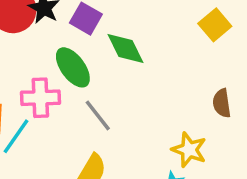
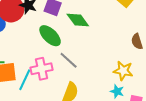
pink cross: (40, 98) -> (42, 69), moved

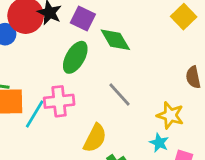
green ellipse: (50, 36) -> (75, 57), turned 70
gray line: (69, 60) -> (120, 95), moved

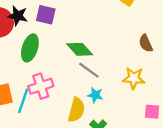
green diamond: (115, 40) -> (80, 49), moved
green ellipse: (75, 57) -> (30, 48), moved
cyan star: (159, 143) -> (95, 95), moved

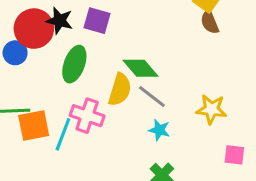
brown semicircle: (146, 43) -> (210, 22), moved
pink cross: (41, 86) -> (87, 116), turned 35
yellow semicircle: (76, 110) -> (120, 90), moved

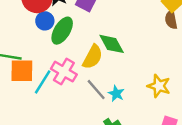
blue circle: (15, 53) -> (45, 21), moved
gray line: (152, 96) -> (96, 90), moved

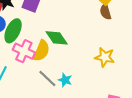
pink cross: (64, 72) -> (24, 51), moved
yellow star: (159, 86) -> (105, 57), moved

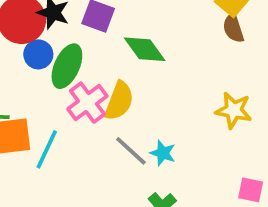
green diamond: (57, 38) -> (145, 49), moved
pink cross: (24, 51) -> (87, 103), turned 30

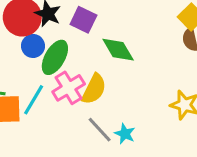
cyan line: (47, 149) -> (34, 100), moved

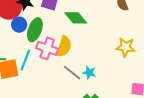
pink cross: (69, 88) -> (47, 48), turned -30

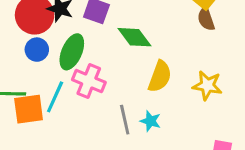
blue circle: (19, 25) -> (37, 50), moved
yellow semicircle: (64, 46) -> (160, 76), moved
gray line: (72, 73) -> (125, 120), turned 36

